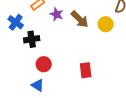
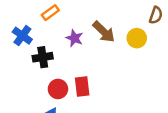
purple star: (57, 14) -> (74, 38), moved
red rectangle: (86, 70) -> (82, 86), moved

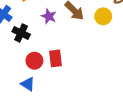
black cross: (43, 57) -> (21, 33), turned 35

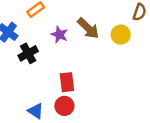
black cross: (21, 33) -> (28, 53), turned 35
red circle: (34, 61) -> (64, 106), moved

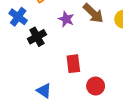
red circle: (64, 106) -> (96, 86), moved

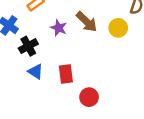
blue triangle: (44, 91) -> (36, 72), moved

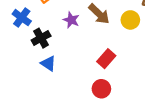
red rectangle: (66, 74) -> (106, 59), moved, turned 48

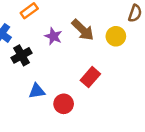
blue triangle: (48, 63) -> (37, 91), moved, turned -42
red circle: (101, 89) -> (64, 104), moved

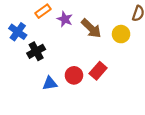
purple star: (53, 36) -> (65, 19), moved
red circle: (64, 104) -> (74, 75), moved

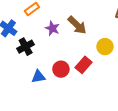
purple star: (65, 19) -> (52, 28), moved
yellow circle: (121, 34) -> (105, 47), moved

